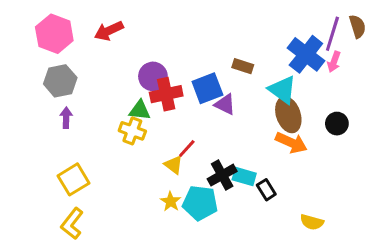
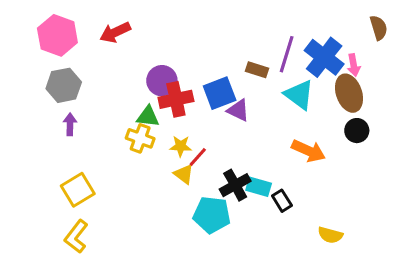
purple line: (332, 34) -> (287, 54), moved
pink arrow: (334, 62) -> (354, 65), turned -30
brown ellipse: (288, 115) -> (349, 93), moved
yellow star: (171, 202) -> (181, 146), moved, turned -30

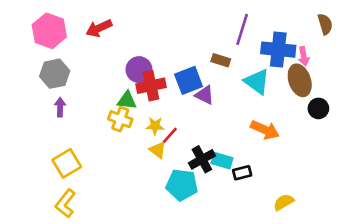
purple line: (287, 54) -> (242, 29), moved
blue cross: (324, 57) -> (278, 50), turned -32
black circle: (357, 131) -> (318, 108), moved
black rectangle: (282, 201) -> (242, 173), turned -72
yellow semicircle: (330, 235) -> (284, 202), turned 135

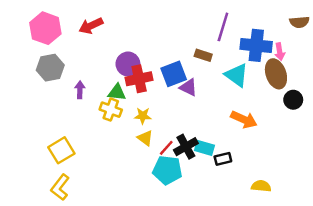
brown semicircle: (325, 24) -> (299, 22), turned 102
purple arrow: (60, 107) -> (80, 90), moved
red line: (170, 135) -> (166, 148), moved
yellow semicircle: (284, 202) -> (261, 186), turned 36

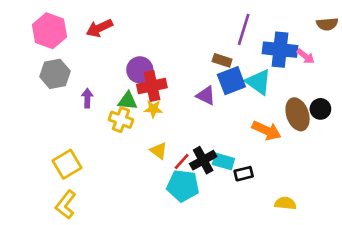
pink arrow: (280, 52) -> (306, 56), turned -42
blue square: (174, 74) -> (231, 81), moved
brown ellipse: (276, 74) -> (298, 114), moved
yellow star: (143, 116) -> (153, 109), moved

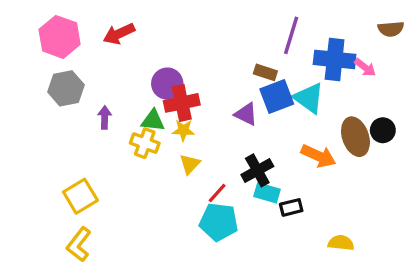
yellow triangle: (159, 151) -> (190, 164), moved, turned 36
black cross: (203, 160) -> (257, 170), moved

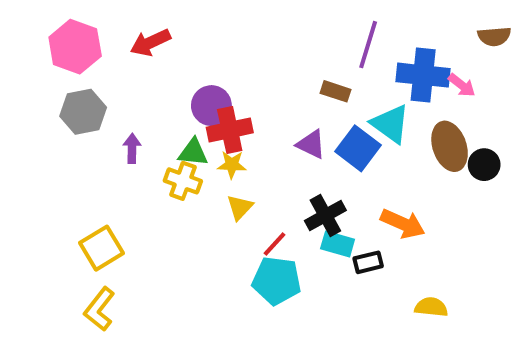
blue square: (277, 96) -> (358, 148), moved, turned -32
brown ellipse: (355, 137) -> (450, 146), moved
orange arrow: (318, 156) -> (403, 224), moved

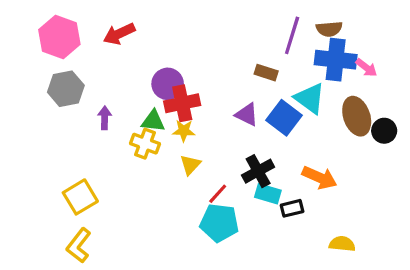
brown semicircle: (494, 36) -> (329, 29), moved

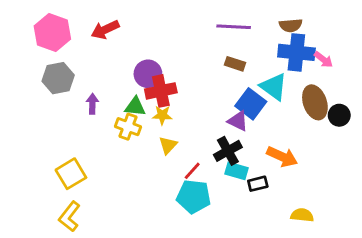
purple line: (292, 35) -> (234, 27), moved, turned 76
purple triangle: (247, 115) -> (238, 121), moved

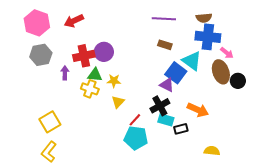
pink arrow: (324, 60) -> (227, 53), moved
red cross: (161, 91) -> (84, 56), moved

